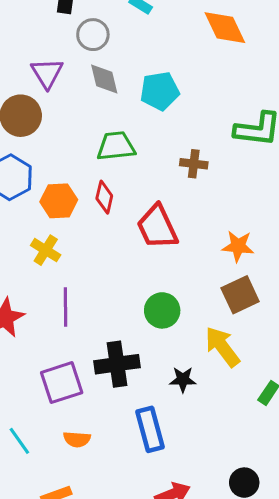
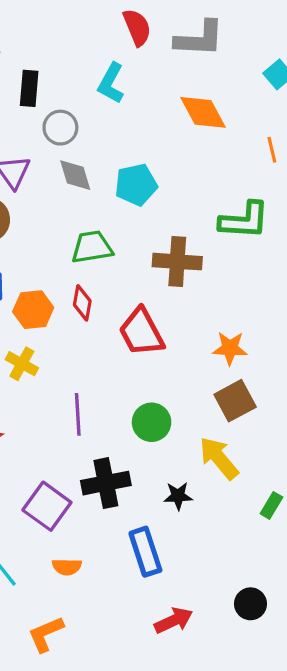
brown cross: (194, 164) -> (177, 262), size x1.6
purple line: (65, 307) -> (78, 414), moved
purple square: (62, 383) -> (47, 506), turned -33

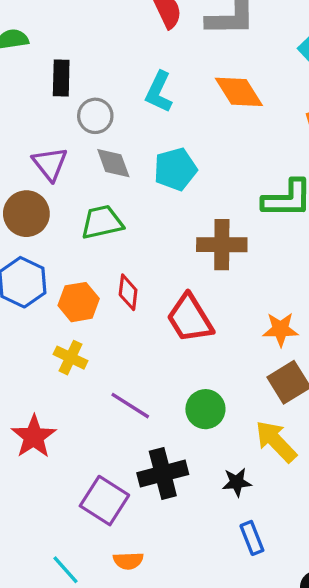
cyan L-shape: (111, 83) -> (159, 92), moved
green trapezoid: (92, 247) -> (102, 222), moved
purple line: (78, 414) -> (130, 406), turned -51
blue rectangle: (145, 552) -> (252, 538), moved, size x0.7

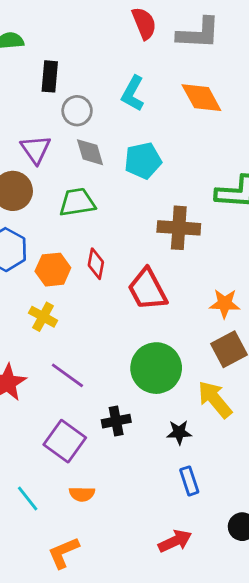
purple line: (130, 406) -> (67, 375), moved
green circle: (205, 409) -> (156, 368), size x1.5
black cross: (163, 474) -> (116, 421), size x0.7

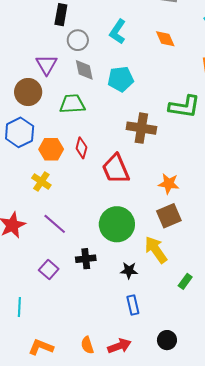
orange diamond: (201, 98) -> (165, 39), size x0.7
purple square: (65, 441) -> (49, 269), size x0.7
orange semicircle: (82, 494) -> (87, 345), moved, turned 66
cyan line: (28, 498) -> (19, 307), turned 36
orange L-shape: (63, 553) -> (41, 347), turned 40

